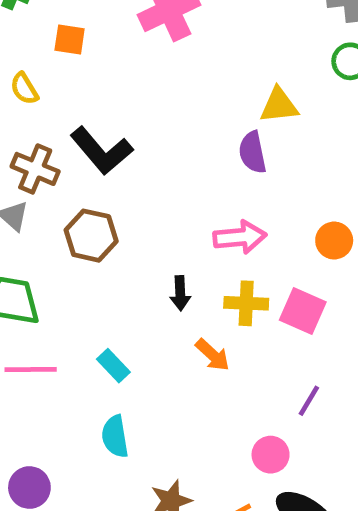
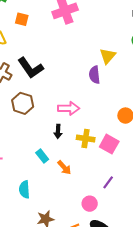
yellow triangle: (279, 105) -> (108, 56), turned -48
pink arrow: (240, 237) -> (69, 108), moved
orange arrow: (213, 355) -> (64, 167), moved
cyan rectangle: (113, 366) -> (42, 156), moved

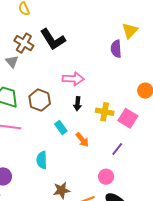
brown hexagon: (23, 103) -> (40, 100), moved
pink arrow: (69, 108) -> (73, 79), moved
purple line: (108, 182) -> (117, 149), moved

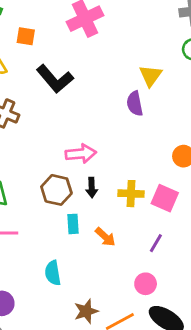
black L-shape: (53, 39) -> (55, 79), moved
brown hexagon: (40, 100) -> (56, 190), moved
cyan rectangle: (61, 127) -> (73, 224), turned 40

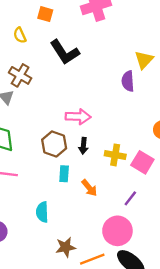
pink circle: (146, 284) -> (117, 231), size x1.6

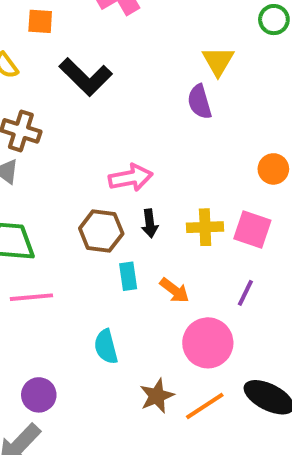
pink circle: (117, 231) -> (208, 343), moved

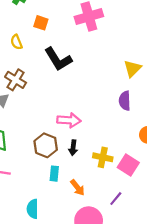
purple semicircle: (200, 102) -> (125, 101), moved

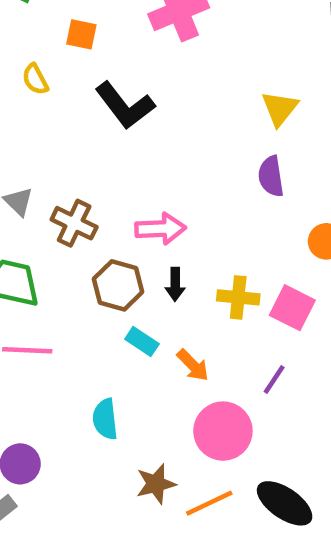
brown cross: (16, 80) -> (74, 223), moved
cyan rectangle: (54, 174) -> (142, 342), turned -56

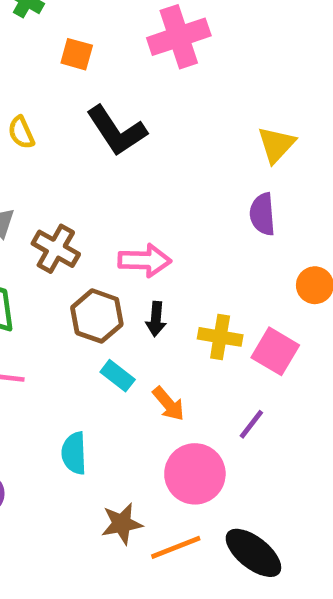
yellow semicircle: (35, 79) -> (21, 132), moved

